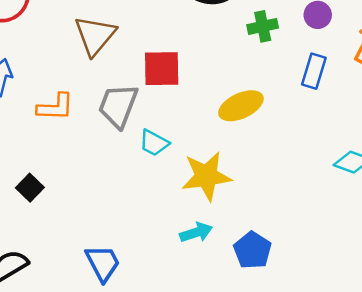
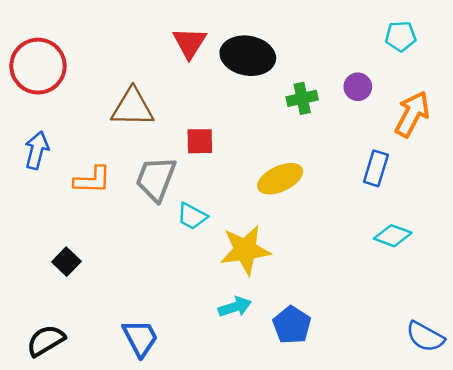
brown triangle: (95, 35) -> (133, 107), turned 51
red square: (162, 69) -> (200, 141), size x0.7
blue rectangle: (314, 71) -> (376, 168), moved

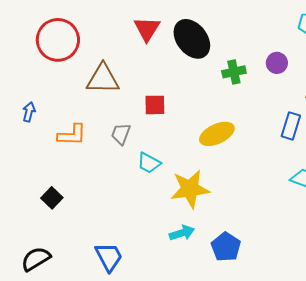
black ellipse: (248, 56) -> (192, 39), turned 42
red circle: (38, 66) -> (58, 40), moved
blue arrow: (37, 150) -> (29, 112), size x0.7
gray trapezoid: (156, 179) -> (121, 134), size x0.6

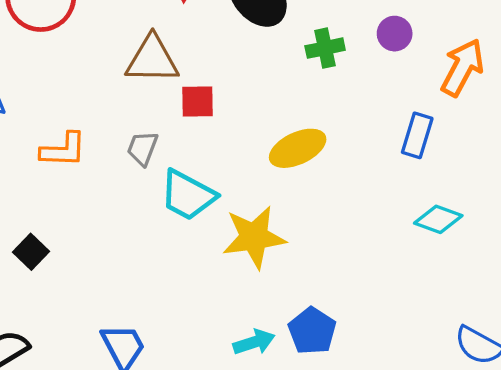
brown triangle: (103, 79) -> (152, 59), moved
cyan trapezoid: (149, 163) -> (188, 195), size x1.5
cyan arrow: (182, 233) -> (254, 342), moved

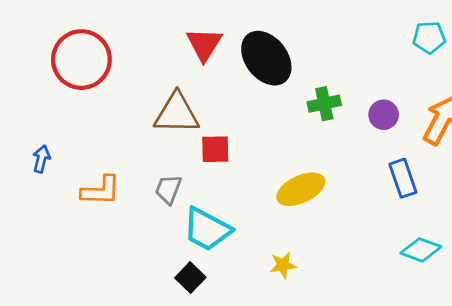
purple circle: (395, 34) -> (384, 115), moved
blue rectangle: (417, 135) -> (403, 178), turned -36
yellow star: (254, 237) -> (283, 265), moved, size x0.5
black square: (31, 252) -> (190, 278), moved

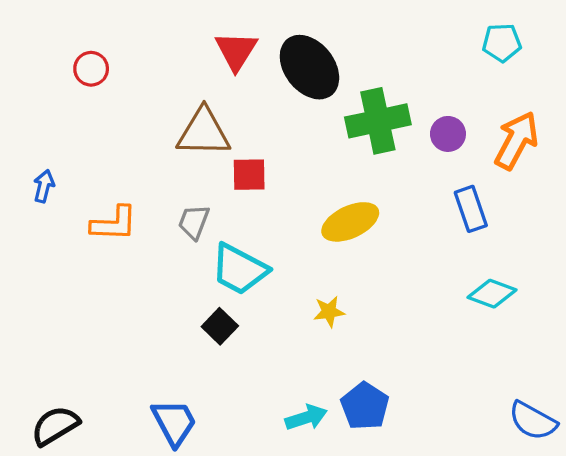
red circle: (81, 60) -> (91, 69), size x0.5
green cross: (324, 104) -> (378, 121), size x1.6

